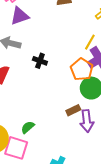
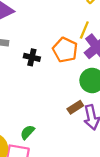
orange pentagon: (82, 69) -> (65, 50), moved

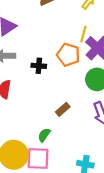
brown rectangle: (75, 107) -> (63, 109), moved

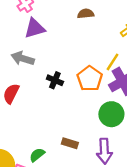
brown rectangle: (63, 109) -> (70, 143), moved, turned 40

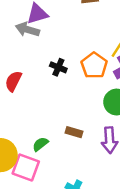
gray arrow: (23, 58) -> (27, 29), moved

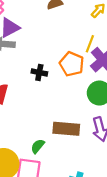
brown rectangle: (74, 132) -> (66, 129), size x1.6

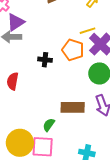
yellow line: (90, 44) -> (87, 31), turned 56

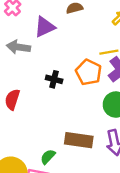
purple triangle: (16, 22) -> (45, 27), moved

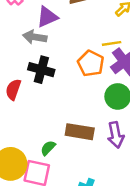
gray arrow: (18, 47) -> (35, 37), moved
black cross: (54, 79) -> (41, 70), moved, size x1.5

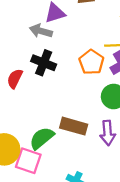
green semicircle: (48, 148) -> (42, 138), size x1.6

